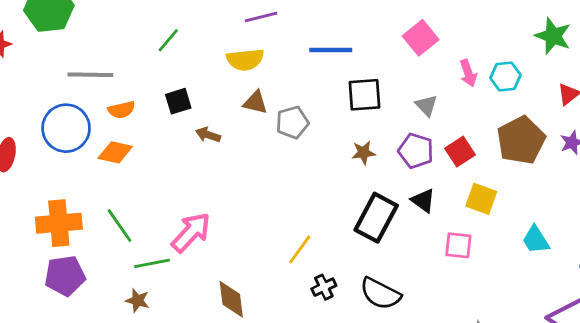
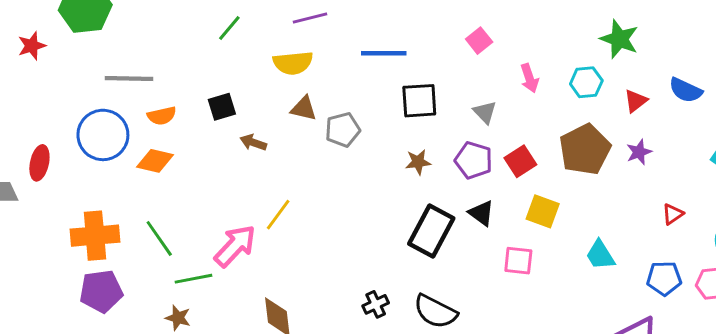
pink square: (421, 38) -> (479, 41), size x0.7
green line: (168, 40) -> (229, 28), moved
cyan hexagon: (505, 77) -> (586, 82), moved
yellow line: (300, 249) -> (278, 215), moved

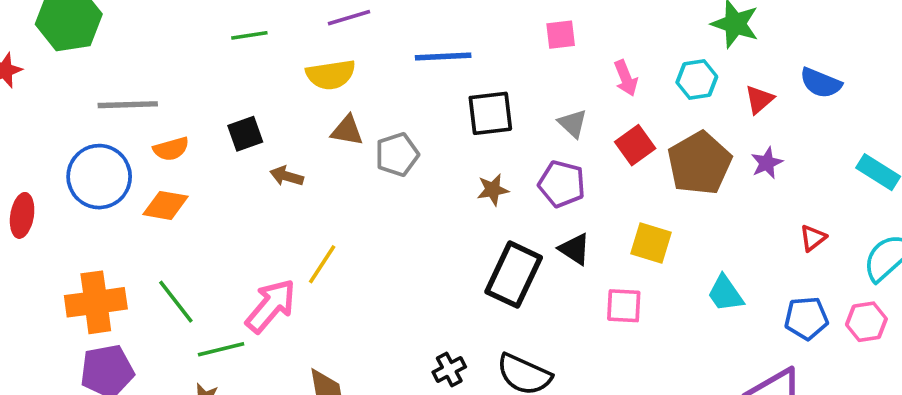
green line: (229, 28) -> (249, 35), turned 44
pink square: (479, 41) -> (561, 35), turned 35
red square: (520, 161) -> (635, 145), moved

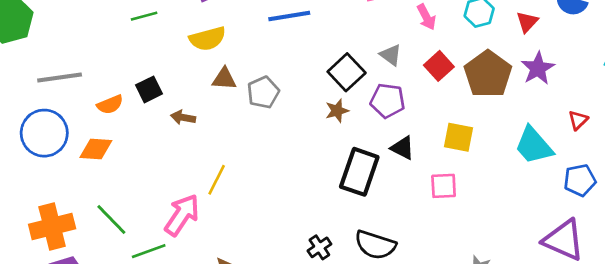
black square: (490, 113) -> (347, 72), moved, turned -30
orange semicircle: (171, 149) -> (110, 105), moved
purple star: (767, 163) -> (538, 68), size x1.4
cyan trapezoid: (725, 293) -> (534, 146), moved, size x1.4

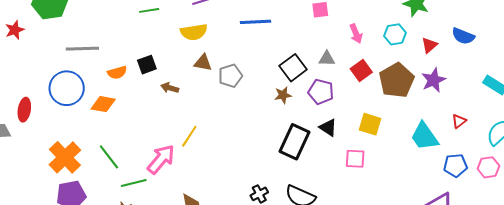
gray triangle: (391, 55) -> (327, 59), turned -42
orange cross: (52, 227) -> (65, 157), turned -36

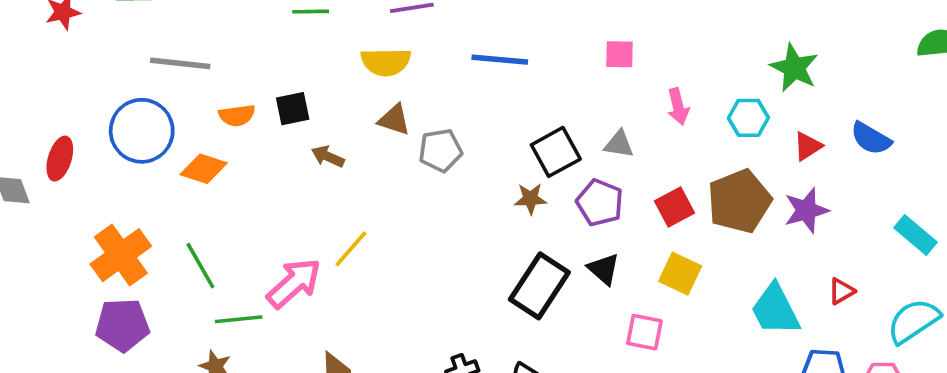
red square: (361, 70) -> (675, 207), moved

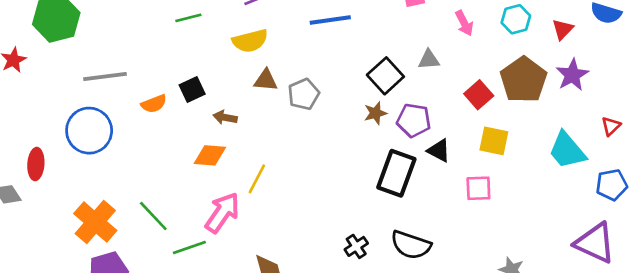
orange diamond: (204, 169) -> (210, 155), moved
purple pentagon: (600, 203) -> (414, 120), moved

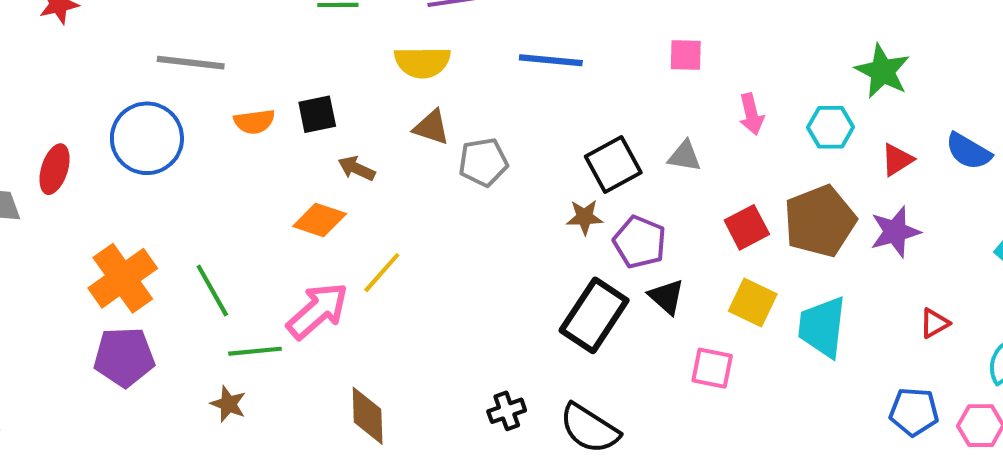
cyan trapezoid: (567, 150) -> (822, 327), moved, turned 33

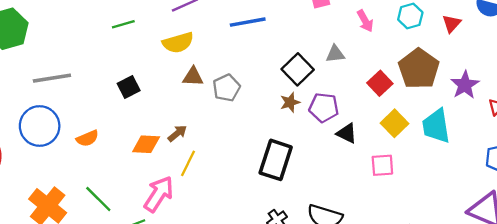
orange semicircle: (254, 122) -> (87, 138), moved
brown arrow: (356, 168) -> (177, 133), moved, turned 132
purple star: (895, 232) -> (465, 85), moved
yellow square: (753, 302) -> (395, 123), turned 36
black rectangle: (594, 315) -> (276, 160), moved

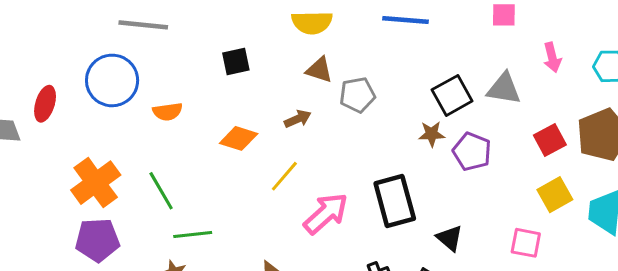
gray triangle: (335, 54) -> (504, 89), size x1.4
brown arrow: (177, 133) -> (298, 119), moved
black triangle: (347, 133) -> (450, 238), moved
black rectangle: (276, 160) -> (395, 201), turned -48
pink arrow: (159, 194) -> (326, 213), moved

